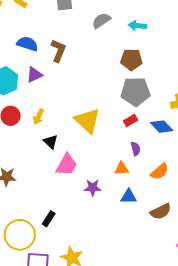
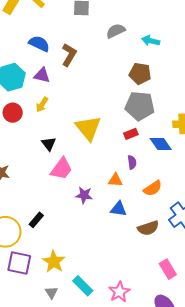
purple triangle: (34, 75) -> (42, 75), turned 30
yellow arrow: (39, 117) -> (42, 105), moved

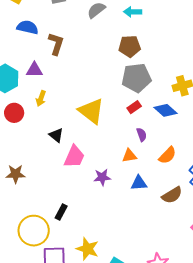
blue semicircle: (39, 44) -> (28, 27), moved

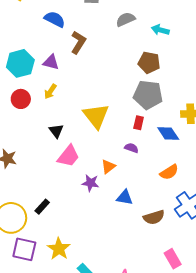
red rectangle: (134, 107) -> (139, 123), turned -56
purple semicircle: (142, 135) -> (131, 148), moved, turned -64
orange semicircle: (167, 155) -> (169, 172), moved
orange triangle: (129, 156) -> (108, 166), moved, turned -42

